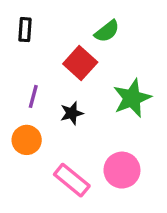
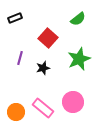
black rectangle: (25, 30) -> (15, 18), turned 64
green semicircle: (107, 31) -> (78, 19), moved
orange circle: (27, 140) -> (16, 112), moved

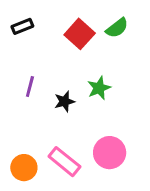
red square: (48, 38) -> (80, 34), moved
green star: (79, 59) -> (99, 88), moved, size x0.7

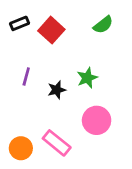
red square: (80, 34) -> (51, 30), moved
pink circle: (110, 153) -> (97, 120), moved

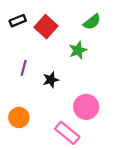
green star: (87, 78) -> (78, 50), moved
pink rectangle: (57, 143) -> (67, 133), moved
orange circle: (21, 148) -> (19, 117), moved

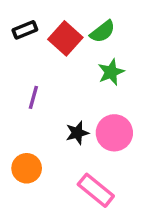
green semicircle: (92, 22) -> (103, 32), moved
black star: (51, 80) -> (77, 133), moved
pink circle: (86, 107) -> (114, 133), moved

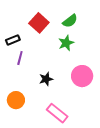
black rectangle: (25, 30) -> (13, 40), moved
green semicircle: (103, 32) -> (70, 21), moved
pink circle: (114, 133) -> (82, 76), moved

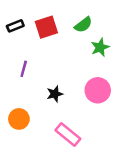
red square: (39, 23) -> (46, 27), turned 30
black rectangle: (13, 40) -> (15, 26), moved
green star: (66, 43) -> (100, 47), moved

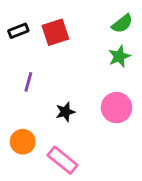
green semicircle: (83, 25) -> (122, 24), moved
pink rectangle: (68, 134) -> (62, 160), moved

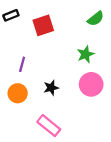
black rectangle: (18, 31) -> (11, 15), moved
green star: (119, 56) -> (86, 54), moved
orange circle: (23, 142) -> (18, 93), moved

